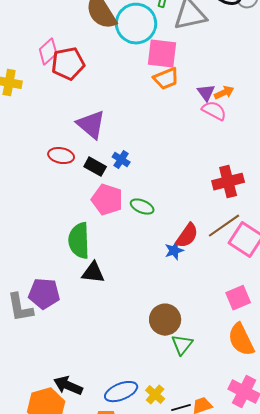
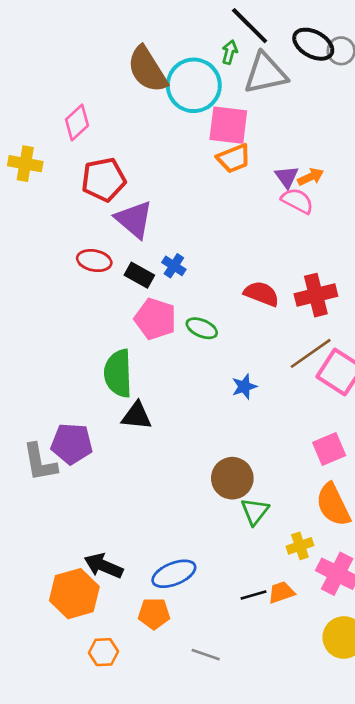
red pentagon: (68, 64) -> (104, 180), moved
red semicircle: (187, 236) -> (261, 294), moved, turned -104
yellow cross: (155, 395) -> (300, 546), moved, turned 30

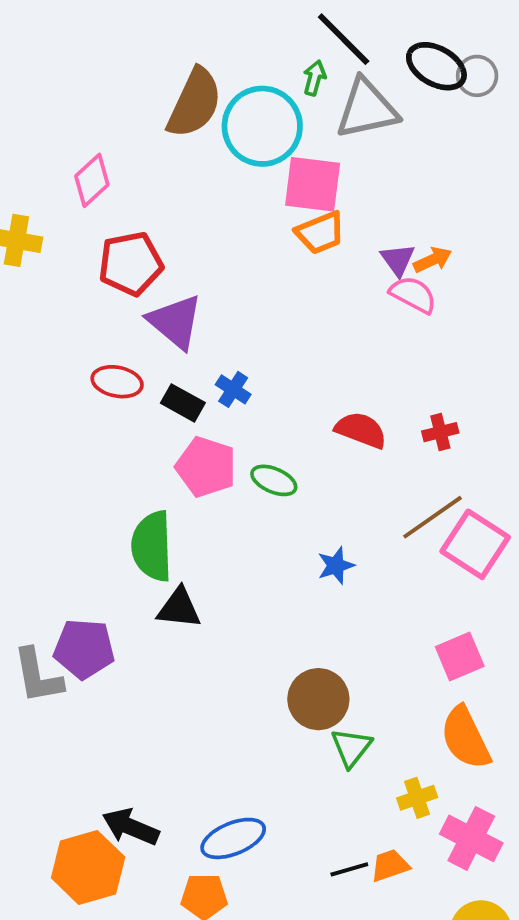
brown semicircle: (147, 69) -> (194, 103), turned -123
red cross: (316, 295) -> (440, 432), size x0.6

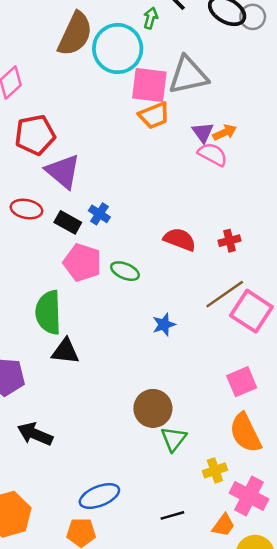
gray triangle: (367, 109) -> (188, 75), moved
black arrow: (131, 827) -> (35, 434), moved
orange trapezoid: (390, 866) -> (223, 525), moved, turned 145

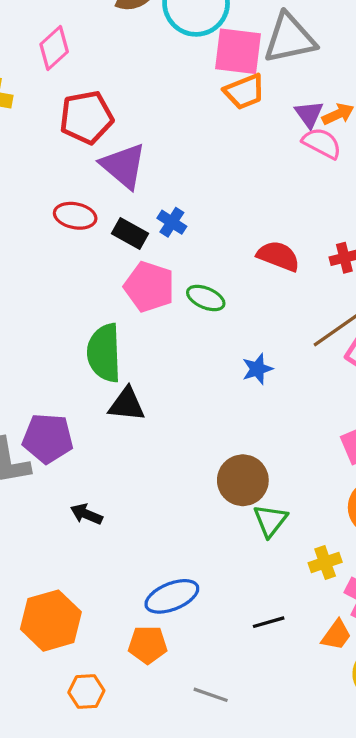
black arrow: (35, 434) -> (86, 514), size x0.7

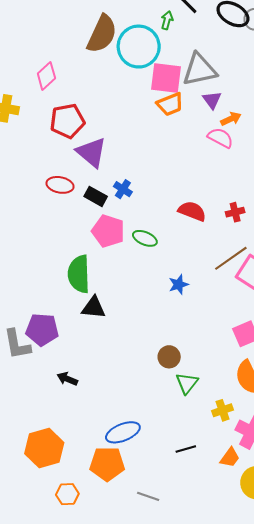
purple triangle: (309, 114) -> (212, 100), moved
brown circle: (243, 480) -> (169, 357), size x0.7
orange pentagon: (148, 645) -> (107, 464), size x1.4

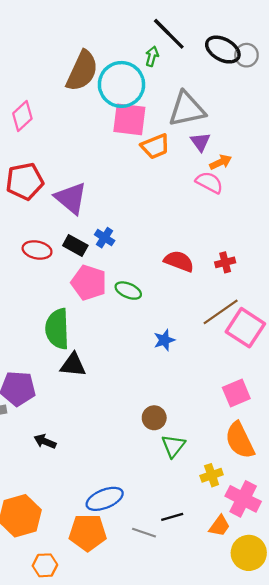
pink square: (166, 78) -> (129, 119), moved
red pentagon: (67, 121) -> (25, 181), moved
red ellipse: (60, 185) -> (37, 250), moved
gray line: (148, 496) -> (144, 533), moved

